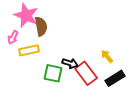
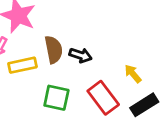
brown semicircle: (41, 26) -> (54, 50), moved
black arrow: (70, 63) -> (81, 55), moved

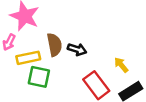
green square: (56, 98) -> (39, 77), moved

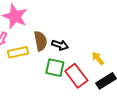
green square: (39, 77) -> (55, 68), moved

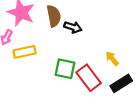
brown semicircle: (41, 41) -> (54, 16), moved
black arrow: (60, 45) -> (73, 27), moved

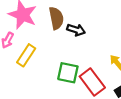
yellow rectangle: (25, 52) -> (26, 55), turned -45

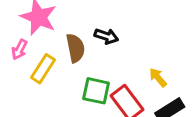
brown semicircle: (56, 18) -> (75, 48), moved

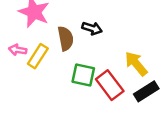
pink arrow: (19, 50) -> (18, 50), moved, turned 72
yellow arrow: (158, 78) -> (136, 64), size x1.5

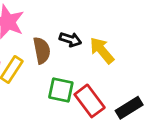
yellow arrow: (136, 64) -> (102, 50), moved

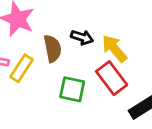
red rectangle: (90, 101) -> (112, 78), moved

